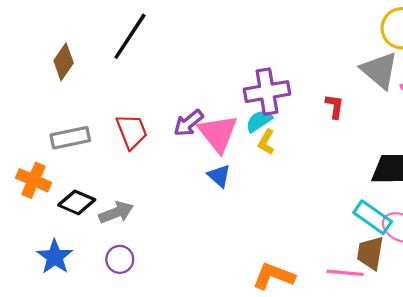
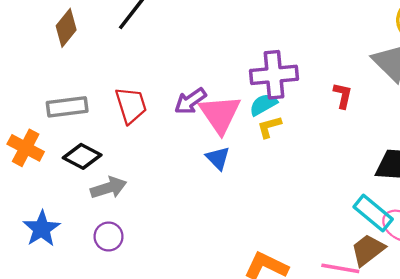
yellow L-shape: (266, 142) -> (269, 127), turned 40
black diamond: (77, 202) -> (82, 156), moved
brown trapezoid: (370, 253) -> (368, 250), turned 39

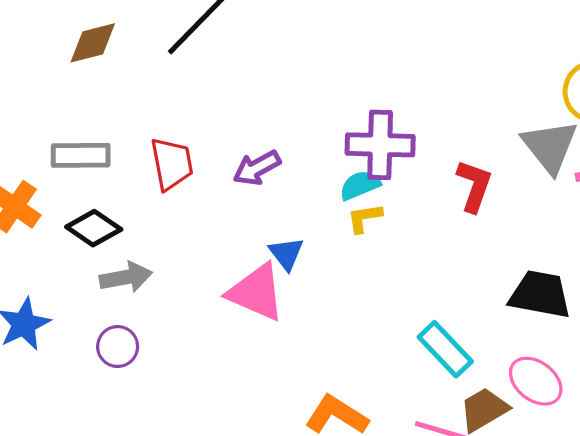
brown diamond: (66, 28) -> (93, 43), turned 30
red L-shape: (343, 95) -> (474, 186), size x1.4
pink triangle: (220, 114) -> (256, 292), moved, turned -39
cyan rectangle: (373, 213) -> (445, 349), moved

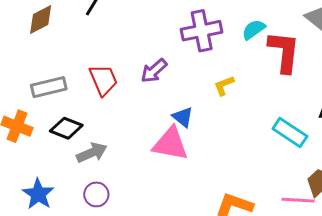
purple cross: (380, 145) -> (202, 31), moved
cyan semicircle: (360, 185) -> (254, 30), moved
red L-shape: (474, 186) -> (284, 52), size x1.4
cyan rectangle: (445, 349) -> (290, 133), moved

